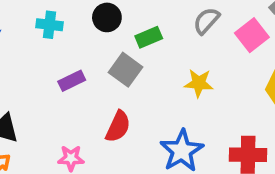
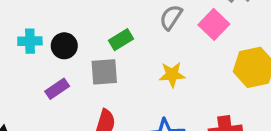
black circle: (107, 17) -> (64, 46), moved
gray square: (125, 70) -> (104, 72), turned -32

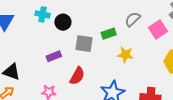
green rectangle: (121, 40) -> (109, 34), moved
purple rectangle: (57, 89) -> (54, 56), moved

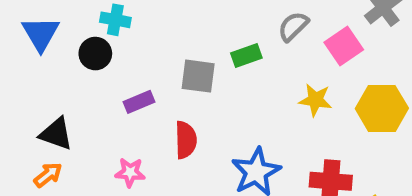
black circle: (63, 22) -> (95, 54), moved
yellow star: (125, 55) -> (315, 100), moved
red semicircle: (77, 76) -> (186, 140), turned -30

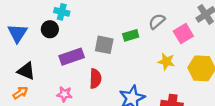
blue triangle: (41, 34) -> (17, 33), moved
purple rectangle: (139, 102) -> (72, 57), size x1.5

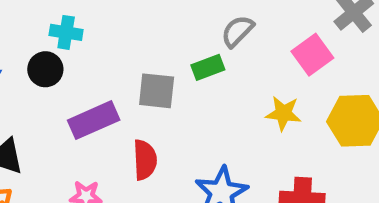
gray semicircle: (157, 21) -> (237, 31), moved

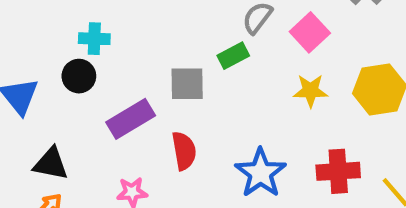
pink square: (312, 55) -> (310, 32), moved

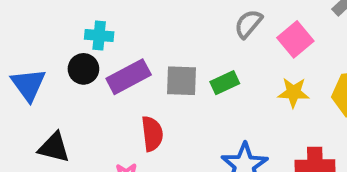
green rectangle: (233, 56) -> (225, 83), moved
purple rectangle: (131, 119) -> (129, 77), moved
red semicircle: (184, 151) -> (152, 134), moved

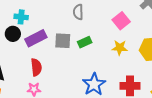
gray semicircle: (248, 24) -> (78, 12), moved, turned -42
red semicircle: (152, 134) -> (36, 67), moved

